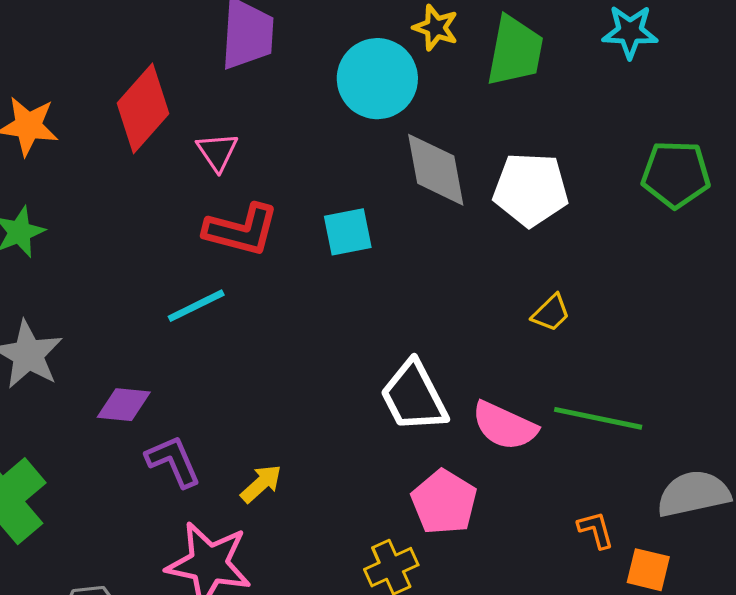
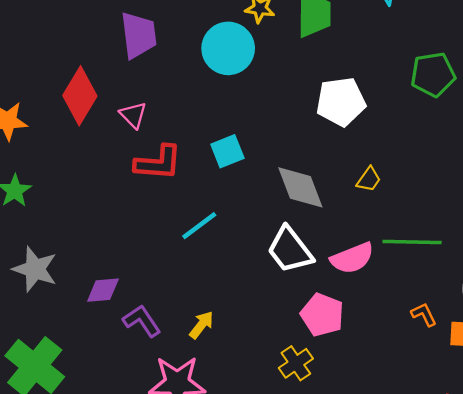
gray diamond: (436, 170) -> (300, 187), moved
cyan line: (196, 306) -> (199, 226), moved
pink semicircle: (504, 426) -> (352, 258), turned -36

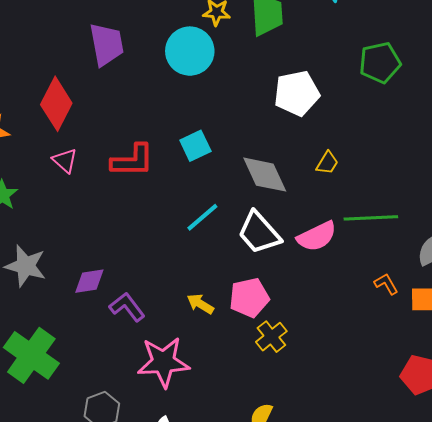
pink triangle: (133, 115) -> (65, 161), moved
cyan line: (199, 226) -> (202, 217), moved
pink pentagon: (322, 315) -> (249, 298), moved, turned -30
yellow arrow: (201, 325) -> (200, 304), moved, turned -92

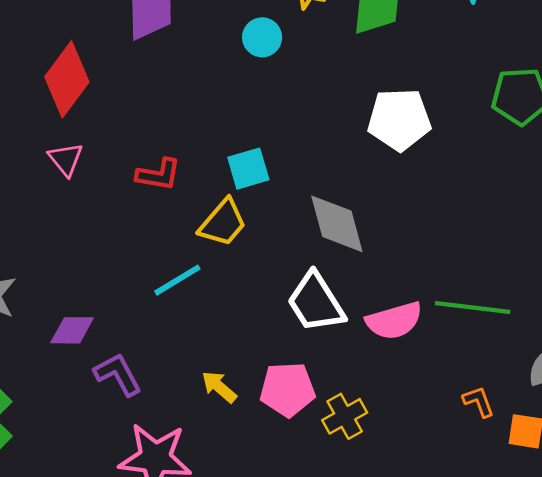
cyan circle: (190, 51) -> (262, 37), size x0.6
red L-shape: (132, 161) -> (158, 175), size x0.7
yellow trapezoid: (327, 163) -> (223, 223), moved, size x1.5
cyan line: (202, 217) -> (177, 280), moved
yellow cross: (271, 337) -> (345, 416), moved

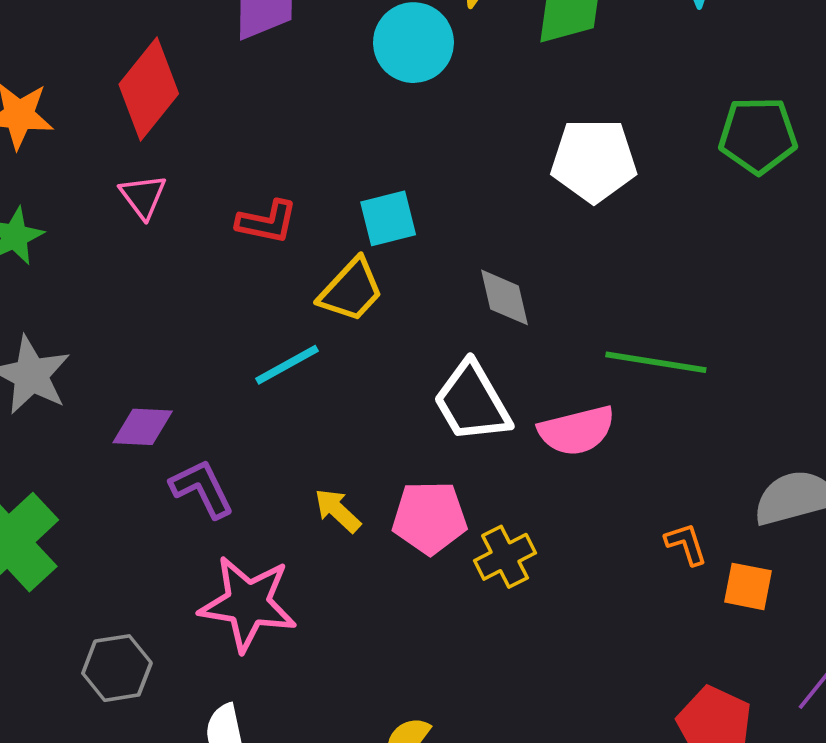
cyan circle: (262, 37) -> (413, 43), size x1.5
gray diamond: (337, 224) -> (504, 297), size x0.7
green line: (473, 308) -> (656, 362), moved

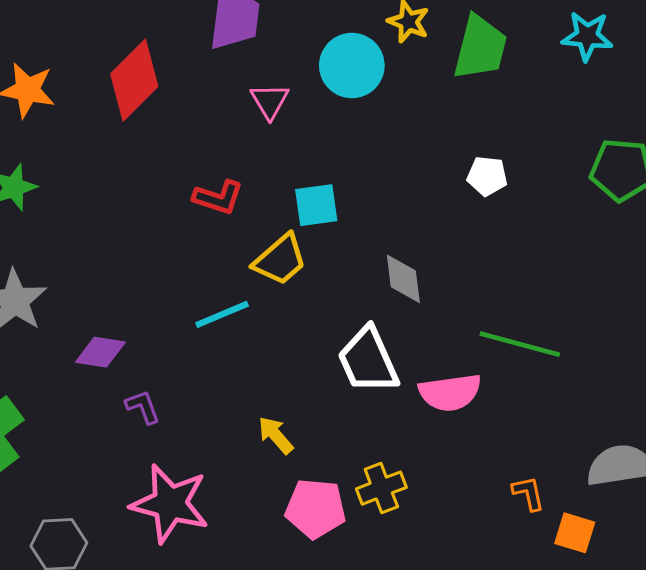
white pentagon: (594, 160) -> (487, 176), size x0.6
pink triangle: (143, 196) -> (270, 101), moved
purple L-shape: (202, 489) -> (143, 407), size x0.7
yellow arrow: (338, 511) -> (276, 435), moved
pink pentagon: (430, 518) -> (316, 509), moved

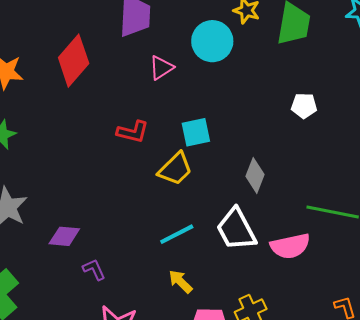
pink triangle: (270, 101) -> (161, 68), turned 32
gray diamond: (403, 279) -> (255, 175), turned 32
cyan line: (222, 314) -> (177, 234), moved

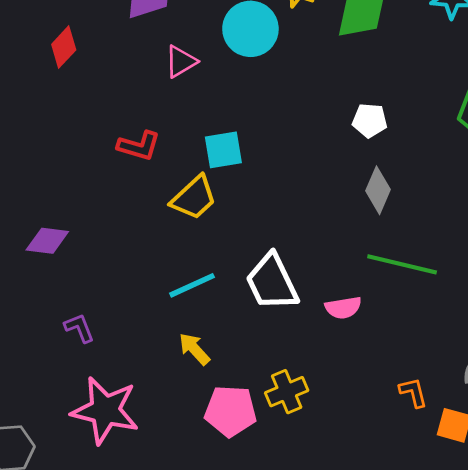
red diamond: (74, 61) -> (64, 47), size x0.6
gray diamond: (255, 175) -> (378, 190), moved
purple diamond: (64, 236) -> (47, 241), moved
pink semicircle: (290, 246) -> (343, 308), size x0.7

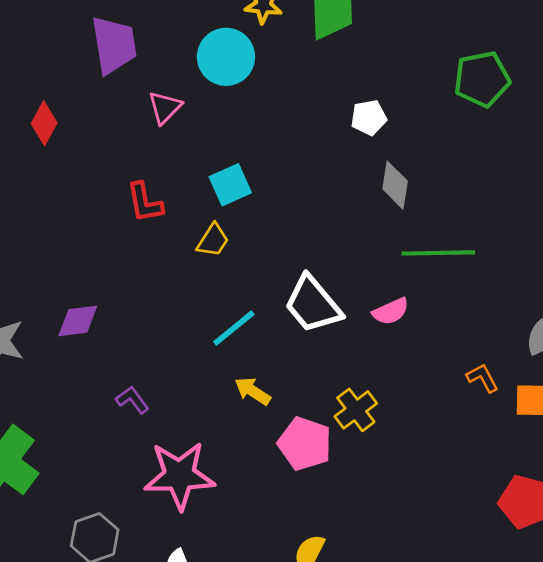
red L-shape: (139, 146) -> (145, 202), turned 78
yellow trapezoid: (194, 198) -> (213, 240), size x0.7
pink pentagon: (231, 411) -> (305, 444), turned 30

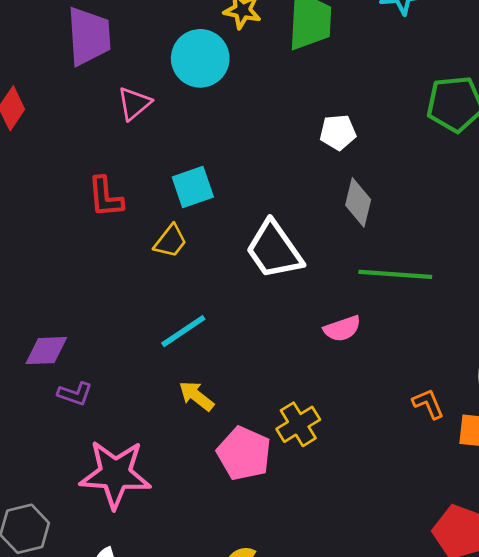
white trapezoid: (313, 304) -> (274, 250), moved
purple diamond: (78, 321) -> (46, 351), moved
purple L-shape: (132, 400) -> (75, 394), turned 140

